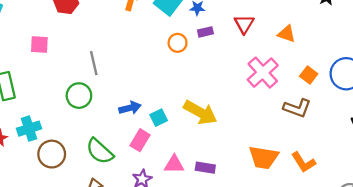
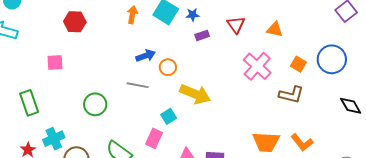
orange circle: (178, 43) -> (168, 67), moved
gray line: (94, 63) -> (138, 85), moved, turned -60
blue arrow: (130, 108) -> (146, 56), moved
yellow arrow: (200, 112) -> (195, 94), moved

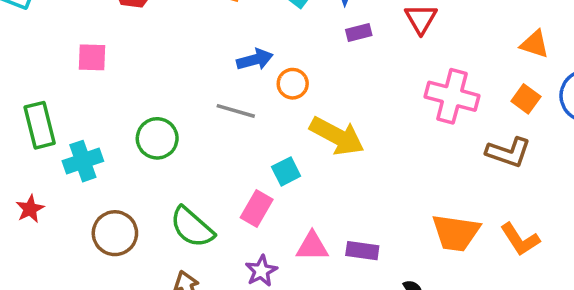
orange triangle: (275, 29) -> (535, 44), moved
pink cross: (257, 66) -> (452, 96), turned -32
cyan cross: (54, 139) -> (83, 161), moved

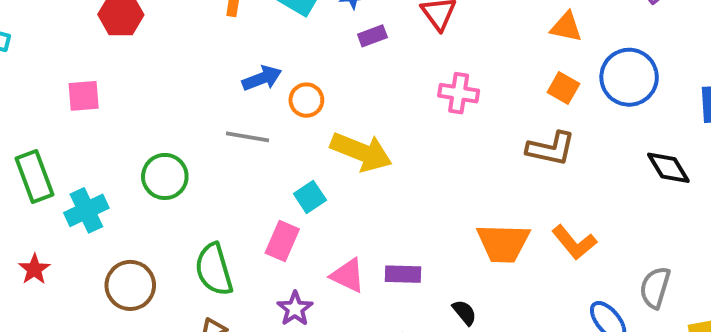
pink cross: (452, 96) -> (459, 93), moved, size x0.7
green semicircle: (192, 227) -> (214, 269), turned 39
pink triangle: (312, 246) -> (348, 276), turned 32

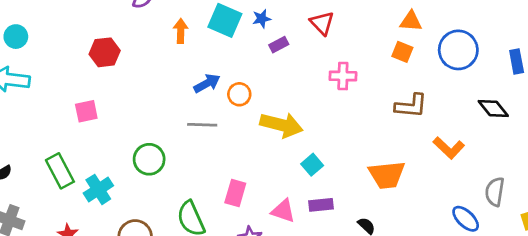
orange square: (563, 88) -> (402, 52), moved
cyan square: (310, 197) -> (312, 165), moved
orange L-shape: (574, 242) -> (449, 148), moved

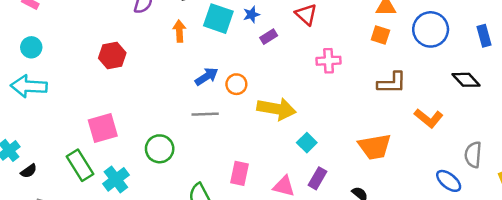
pink square: (86, 111) -> (103, 128), moved, size x1.4
purple rectangle: (321, 205) -> (317, 178), turned -50

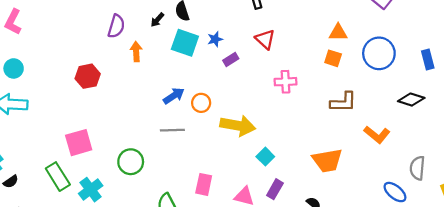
orange arrow: (179, 31) -> (136, 52), moved
black diamond: (466, 80) -> (411, 100), turned -30

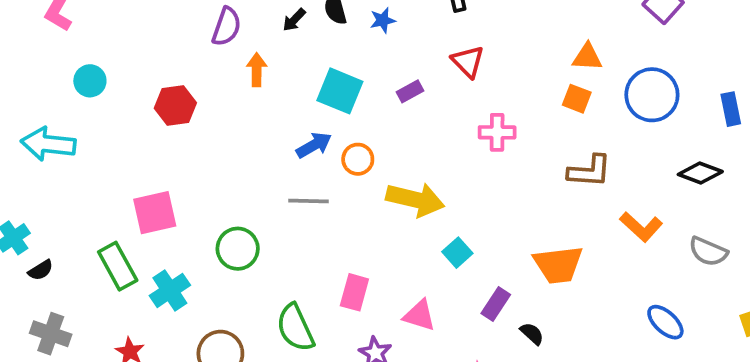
blue star: (215, 39) -> (383, 20), moved
cyan square: (185, 43) -> (340, 91), moved
cyan circle: (14, 68) -> (90, 81), moved
gray semicircle: (417, 168) -> (708, 251), moved, turned -75
purple rectangle: (275, 189) -> (496, 304), moved

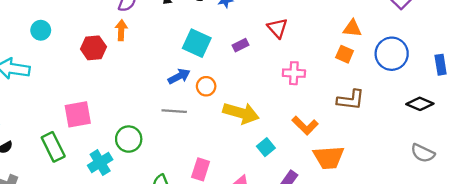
orange arrow: (257, 70) -> (121, 30), moved
orange L-shape: (641, 227) -> (305, 125), moved
cyan cross: (170, 290) -> (100, 163), moved

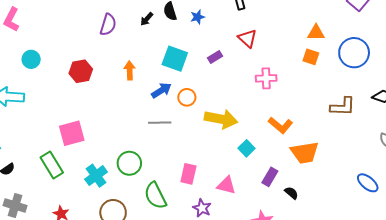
orange arrow: (121, 30) -> (130, 71), moved
brown L-shape: (351, 100) -> (343, 107), moved
green circle: (129, 139) -> (129, 163), moved

